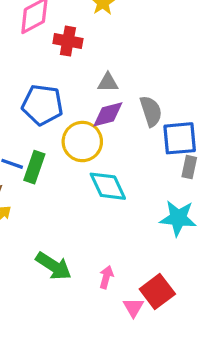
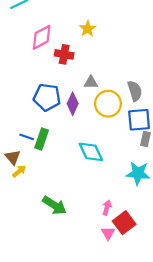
gray semicircle: (151, 111) -> (135, 91), moved
purple diamond: (108, 114) -> (73, 104), moved, turned -50
yellow circle: (82, 142) -> (108, 104), moved
pink arrow: (106, 277) -> (107, 208), moved

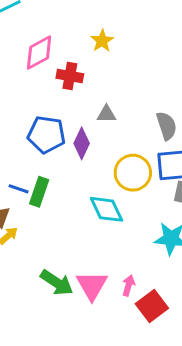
yellow circle: (108, 104) -> (133, 173), moved
pink triangle: (108, 233) -> (92, 285), moved, size x1.6

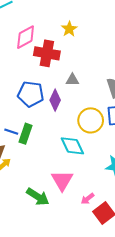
red cross: (70, 76) -> (47, 53), size x1.4
pink triangle: (92, 285) -> (62, 180), moved
pink arrow: (128, 285) -> (88, 199), turned -144

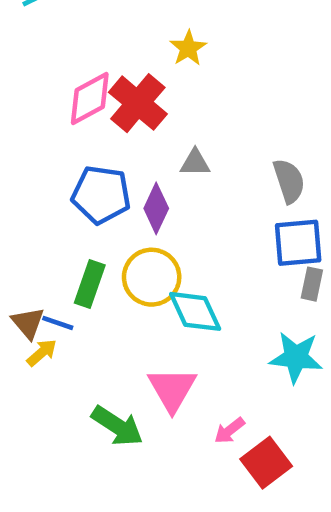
pink diamond: (26, 37) -> (90, 99), moved
red cross: (47, 53) -> (138, 103), turned 30
yellow circle: (91, 120) -> (152, 277), moved
blue line: (11, 132) -> (58, 323), moved

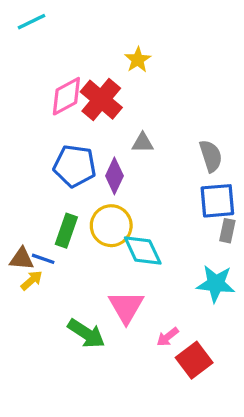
brown triangle: (28, 323) -> (22, 259), turned -45

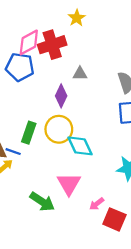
red cross: (101, 100) -> (52, 45), turned 32
blue pentagon: (75, 166) -> (20, 67), moved
red square: (194, 360) -> (114, 219), turned -30

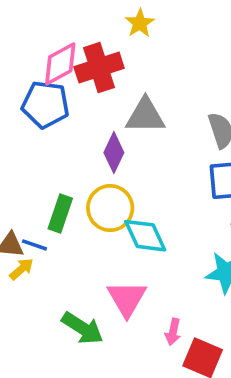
gray triangle: (80, 74) -> (145, 116), size x1.6
pink arrow: (97, 204) -> (173, 332), turned -40

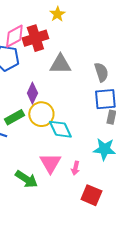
purple diamond: (114, 153) -> (32, 93), moved
green rectangle: (60, 214) -> (14, 117), turned 42
pink arrow: (173, 332) -> (75, 168), moved

